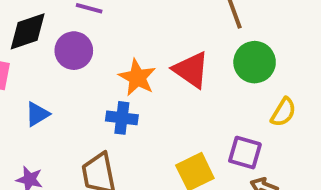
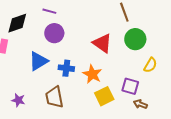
purple circle: (74, 51) -> (54, 33), moved
orange star: (137, 78) -> (92, 74), moved
blue triangle: (37, 114) -> (38, 61), moved, size x1.5

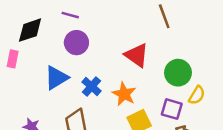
green circle: (135, 39) -> (178, 73), moved
yellow semicircle: (150, 65) -> (197, 95), moved
blue cross: (66, 68) -> (92, 86), turned 35

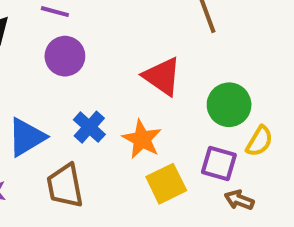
blue triangle: (56, 78) -> (26, 137), moved

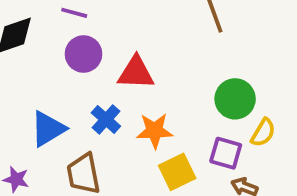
red triangle: (162, 76) -> (136, 73), moved, turned -33
orange star: (142, 139) -> (155, 131), turned -30

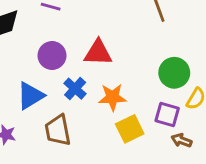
purple circle: (84, 54) -> (52, 56), moved

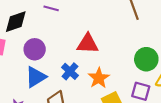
purple circle: (52, 56) -> (35, 49), moved
orange star: (112, 97) -> (99, 78), turned -30

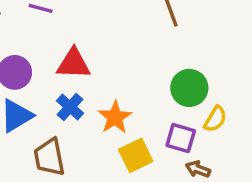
red triangle: (88, 44) -> (73, 64), moved

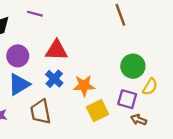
orange star: (115, 117) -> (84, 86), turned 30

